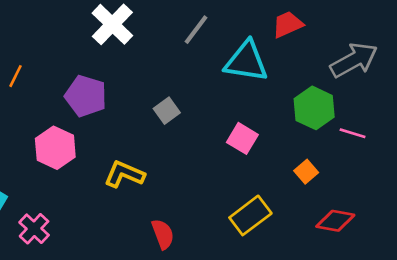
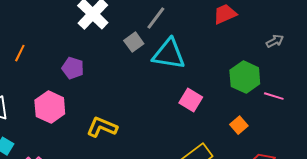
gray arrow: (354, 60) -> (275, 41), size x0.5
cyan triangle: (246, 61) -> (169, 54), moved
purple pentagon: (86, 96) -> (73, 68), size x0.7
gray square: (167, 111) -> (134, 42), moved

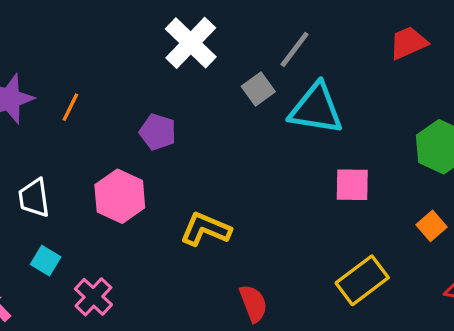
pink square: (191, 100) -> (352, 185), turned -30

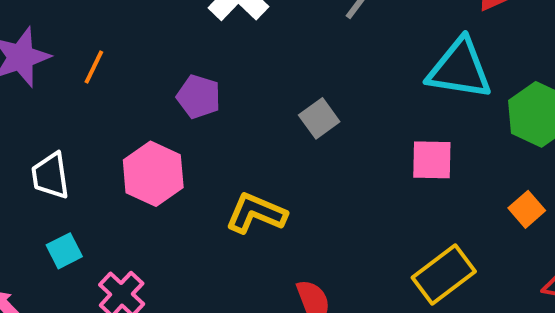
gray square: (258, 89) -> (319, 118), moved
cyan triangle: (316, 109) -> (460, 69), moved
cyan square: (46, 261) -> (64, 251), turned 32

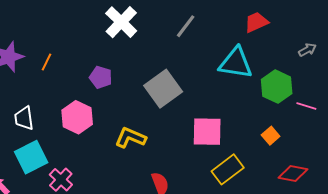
gray square: (319, 118) -> (163, 89), size x1.8
pink square: (432, 160) -> (207, 132), moved, size x1.4
cyan square: (64, 251) -> (31, 157), size x1.8

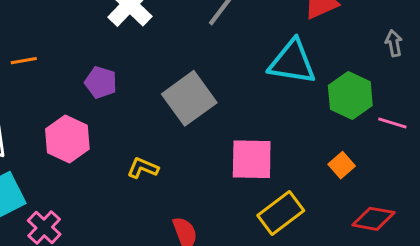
gray arrow: (307, 50) -> (394, 43), turned -72
orange line: (47, 62) -> (24, 61), turned 54
yellow L-shape: (130, 138) -> (143, 168), size x0.7

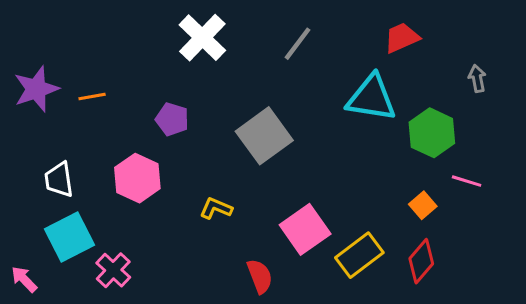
pink line: (392, 123) -> (467, 181), moved
pink square: (252, 159) -> (305, 229), moved, turned -36
red diamond: (374, 219) -> (421, 261), moved, turned -60

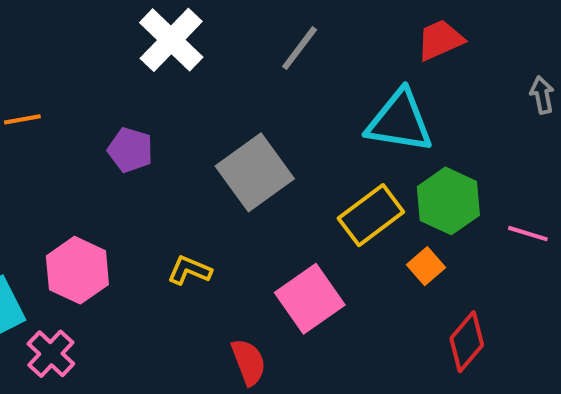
green hexagon: (432, 133) -> (448, 201), moved
pink hexagon: (137, 178) -> (77, 270), moved
orange square: (423, 205) -> (426, 266), moved
yellow rectangle: (359, 255) -> (371, 215), moved

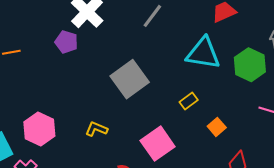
purple pentagon: (130, 150) -> (66, 42), moved
green hexagon: (448, 201) -> (250, 65), moved
yellow rectangle: (371, 215) -> (189, 101), size x0.6

